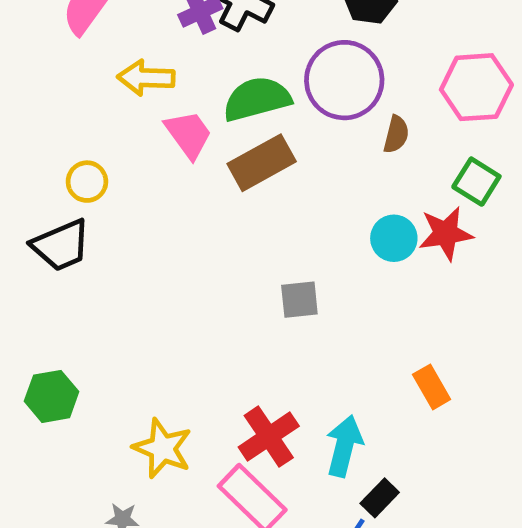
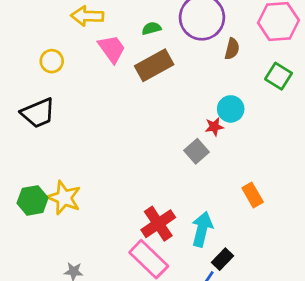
green semicircle: (257, 99) -> (151, 28), size x0.5
yellow circle: (87, 182) -> (52, 61), moved
red star: (446, 234) -> (214, 127), moved, size x0.6
gray square: (299, 300) -> (197, 151), moved, turned -35
yellow star: (162, 448) -> (64, 198), moved

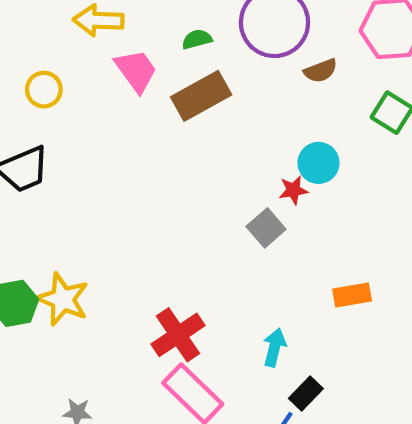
brown semicircle: (232, 49) -> (321, 71), turned 55
orange rectangle: (253, 195) -> (352, 295), turned -70
red cross: (158, 224) -> (178, 335), moved
cyan arrow: (202, 229) -> (274, 347), size x0.7

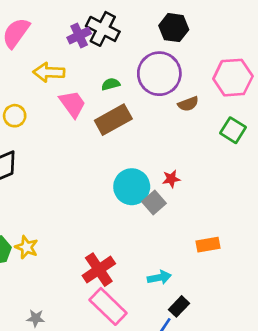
cyan circle: (318, 163) -> (132, 187), moved, size x1.4
yellow star: (63, 299) -> (26, 247), size x0.7
cyan arrow: (274, 347) -> (159, 277), turned 65

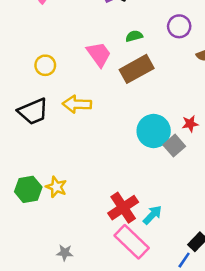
yellow arrow: (49, 72) -> (77, 104), moved
purple circle: (159, 74) -> (179, 26), size x0.6
cyan arrow: (159, 277) -> (152, 215), moved, turned -35

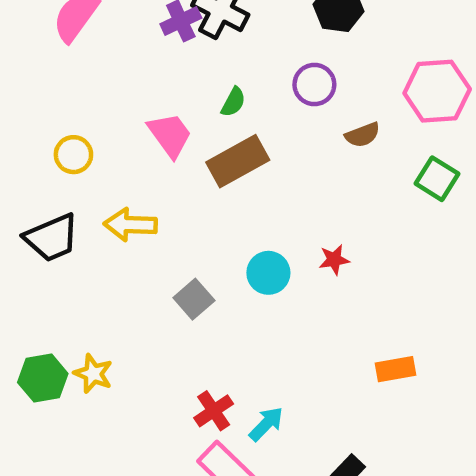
green semicircle: (134, 36) -> (233, 102), turned 133
cyan circle: (154, 131) -> (268, 273), size x0.7
gray square: (174, 146) -> (194, 299), moved
red cross: (123, 208) -> (214, 411), size x0.7

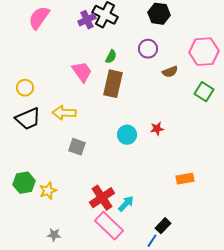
yellow circle: (73, 155) -> (25, 88), moved
brown rectangle: (238, 161) -> (113, 84), turned -48
gray square: (194, 299) -> (77, 147), moved, turned -30
yellow star: (93, 374) -> (48, 191), moved, turned 30
red cross: (214, 411) -> (102, 198), size x1.4

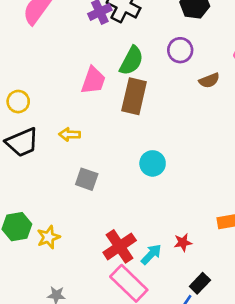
green semicircle: (111, 57) -> (131, 61), size x1.6
pink trapezoid: (82, 72) -> (93, 80), turned 55
yellow arrow: (64, 113) -> (70, 134), size x0.7
red star: (157, 129) -> (183, 242), moved

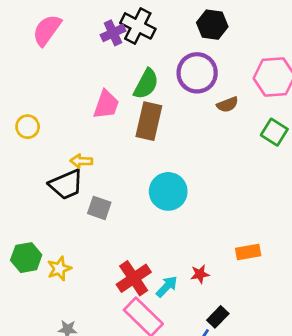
purple circle: (180, 50) -> (197, 73), size x1.5
black trapezoid: (22, 142) -> (66, 185), moved
cyan circle: (153, 163) -> (168, 191), size x1.4

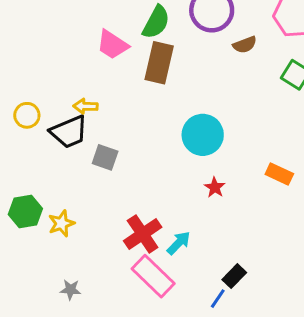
pink trapezoid: (106, 105) -> (113, 45), turned 104
yellow circle: (28, 127) -> (27, 115), moved
cyan circle: (168, 191) -> (203, 135), moved
orange rectangle: (248, 252) -> (279, 174), moved, turned 35
red star: (200, 274) -> (215, 187), moved, turned -30

